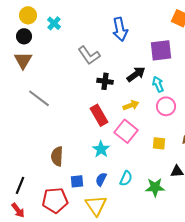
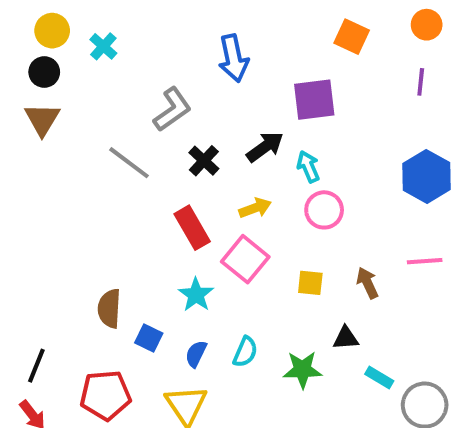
gray L-shape: (89, 55) -> (172, 109), turned -90
black cross: (105, 81) -> (204, 161), turned 35
gray line: (39, 98) -> (129, 163), moved
blue square: (77, 181) -> (149, 338), moved, turned 32

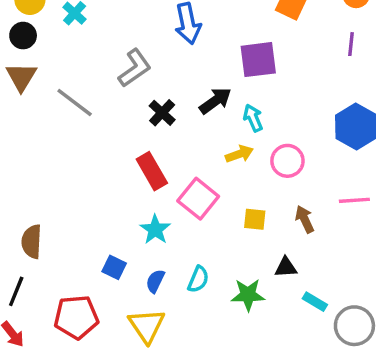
gray line: (129, 163) -> (75, 102), moved
yellow arrow: (255, 208) -> (239, 154), moved
pink circle: (324, 210) -> (287, 161), moved
brown semicircle: (109, 308) -> (32, 242), moved

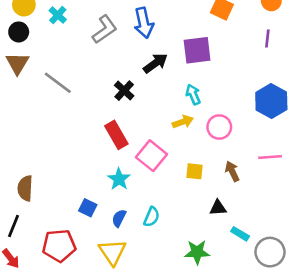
gray L-shape: (135, 68) -> (105, 29), moved
black arrow: (215, 101) -> (155, 63), moved
green star: (248, 295) -> (197, 252), moved

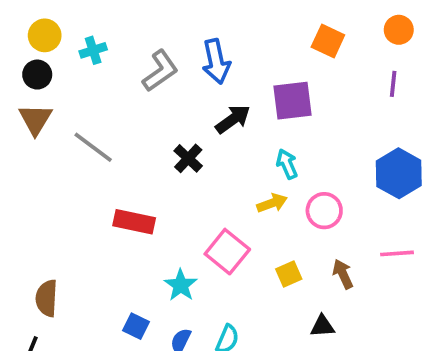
cyan cross: (58, 15) -> (93, 50), turned 30
red rectangle: (116, 135) -> (134, 222), moved, turned -48
yellow square: (194, 171) -> (289, 274), turned -30

